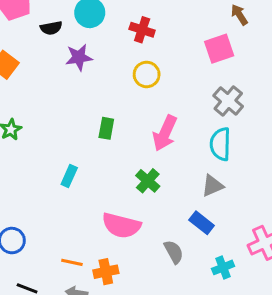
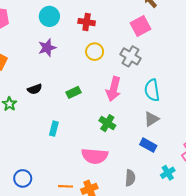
black semicircle: (51, 28) -> (35, 89), moved
gray cross: (228, 101) -> (131, 56), moved
green rectangle: (106, 128) -> (74, 92), turned 64
gray semicircle: (174, 252) -> (130, 178), moved, turned 42

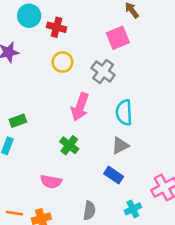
cyan circle: (49, 16) -> (29, 16), moved
green rectangle: (74, 92) -> (18, 121), moved
pink semicircle: (95, 156) -> (51, 182), size x0.7

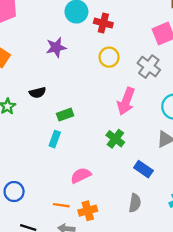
blue rectangle: (114, 175) -> (143, 169), moved
pink semicircle: (51, 182) -> (81, 175), moved, turned 144

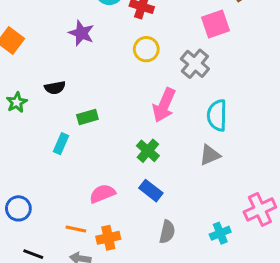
purple star: (56, 47) -> (81, 33), turned 30
cyan rectangle: (55, 139) -> (61, 144), moved
blue rectangle: (143, 169) -> (151, 191), moved

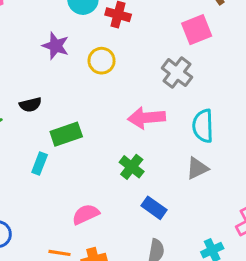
yellow circle: (146, 49) -> (102, 61), moved
pink arrow: (164, 105) -> (146, 118), turned 64
green rectangle: (87, 117) -> (66, 134), size x1.4
blue rectangle: (151, 191) -> (154, 208), moved

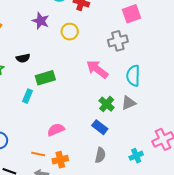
gray cross: (177, 73) -> (118, 41), turned 36
pink arrow: (146, 118) -> (97, 69), turned 40
green cross: (132, 167) -> (107, 104), moved

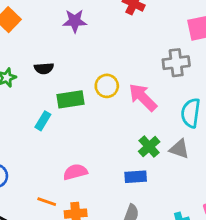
purple star: (41, 21) -> (75, 21), turned -30
yellow circle: (70, 32) -> (107, 86), moved
gray triangle: (129, 103) -> (179, 149), turned 35
blue rectangle: (100, 127) -> (136, 177), turned -49

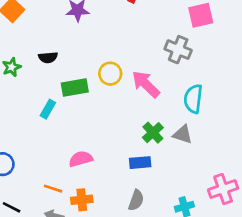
gray cross: (176, 63) -> (178, 50), turned 30

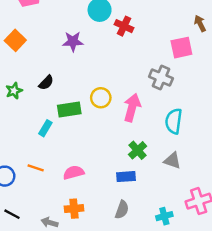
black semicircle: (48, 57) -> (46, 83), turned -42
pink arrow: (146, 84) -> (132, 108), turned 60
gray triangle: (183, 134) -> (172, 161), moved
orange line: (53, 189) -> (36, 168), moved

